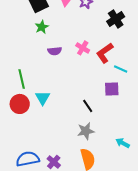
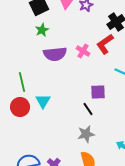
purple semicircle: (55, 51) -> (55, 54), size x1.6
red L-shape: (105, 53) -> (105, 44), moved
purple square: (112, 89) -> (98, 92), moved

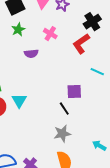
pink cross: (83, 51) -> (50, 34), moved
purple semicircle: (55, 54) -> (31, 54), size x0.6

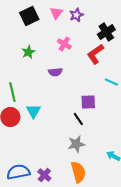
green star: (18, 30) -> (28, 52), moved
purple semicircle: (31, 54) -> (55, 72), moved

